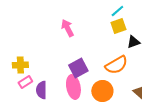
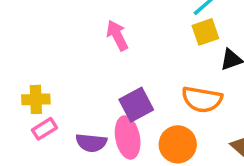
orange semicircle: (116, 65) -> (202, 99), turned 40
purple semicircle: (41, 90) -> (91, 143), moved, turned -84

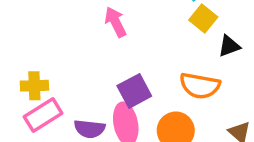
yellow square: (205, 32) -> (203, 19), turned -32
pink rectangle: (45, 129) -> (43, 115), size x1.5

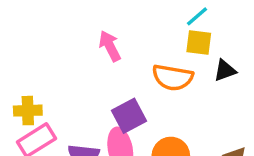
yellow square: (203, 19) -> (199, 43), turned -32
orange semicircle: (200, 86) -> (173, 77), moved

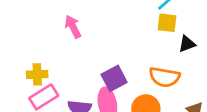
pink arrow: (110, 46) -> (73, 27), moved
orange semicircle: (173, 77) -> (164, 77), moved

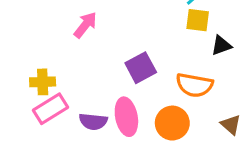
pink arrow: (73, 27) -> (85, 25), turned 65
purple square: (114, 78) -> (141, 68), moved

